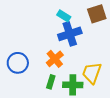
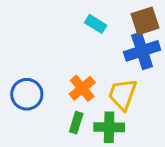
blue cross: (70, 34) -> (142, 51), moved
yellow trapezoid: (92, 73) -> (123, 94), moved

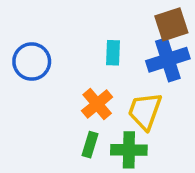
cyan rectangle: (96, 24) -> (113, 53), moved, turned 60
blue circle: (27, 94) -> (32, 62), moved

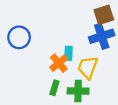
cyan rectangle: (113, 53) -> (68, 53), moved

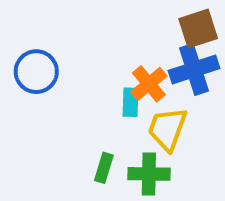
orange cross: (59, 63) -> (149, 84), moved

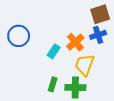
blue cross: (194, 70) -> (98, 35), size x0.7
cyan rectangle: (130, 102) -> (54, 51), moved, turned 32

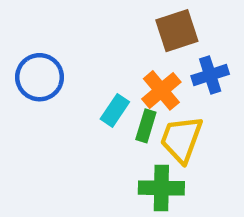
brown square: (100, 14) -> (177, 31), moved
green rectangle: (53, 84) -> (146, 126), moved

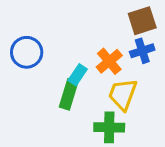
brown square: (177, 31) -> (142, 21), moved
green rectangle: (146, 126) -> (69, 94), moved, size x1.4

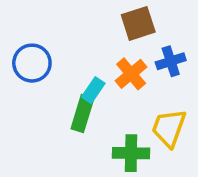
brown square: (142, 21) -> (138, 23), moved
yellow trapezoid: (123, 94) -> (169, 128), moved

